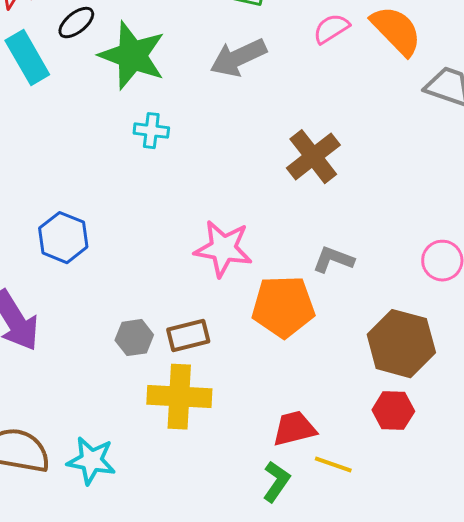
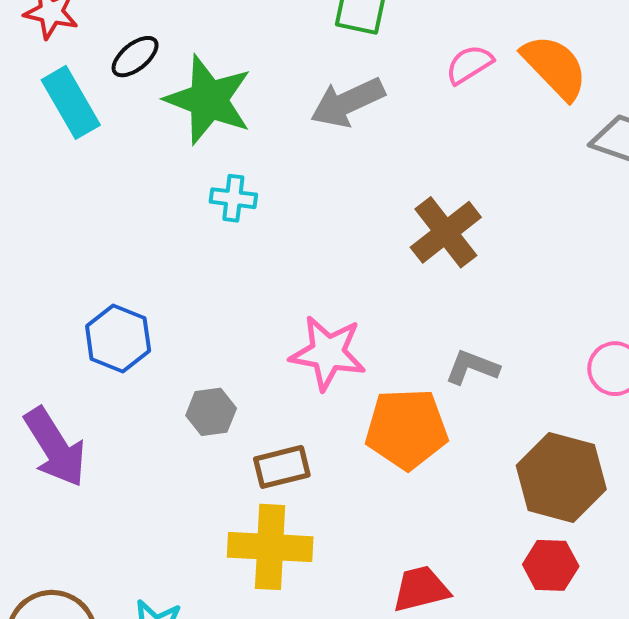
gray hexagon: (134, 338) -> (211, 412), moved

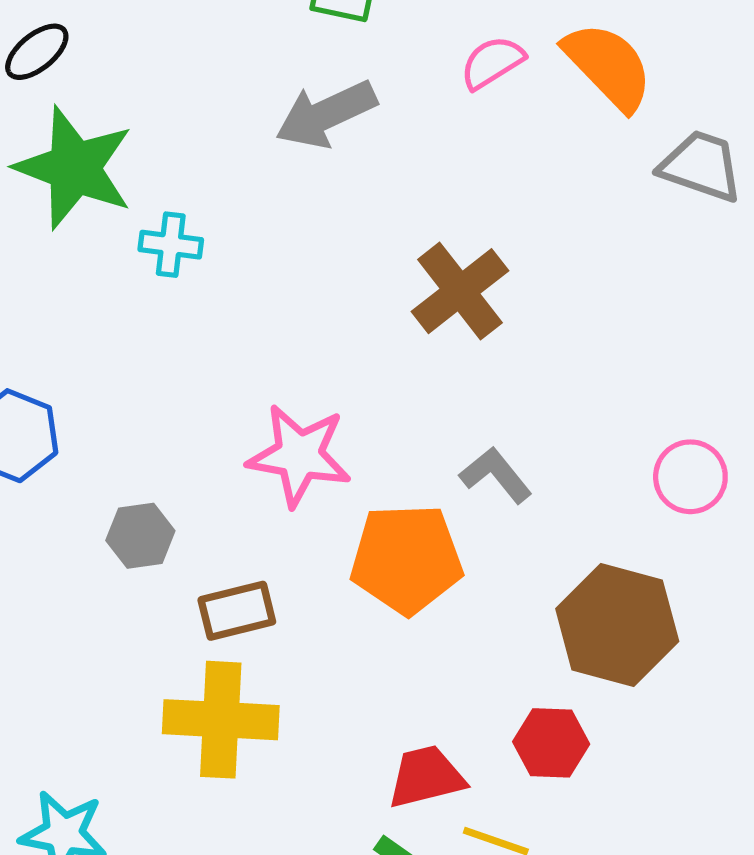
green star: (208, 100) -> (74, 168), moved
gray L-shape: (472, 367) -> (496, 475), turned 30
red hexagon: (551, 565) -> (551, 743), moved

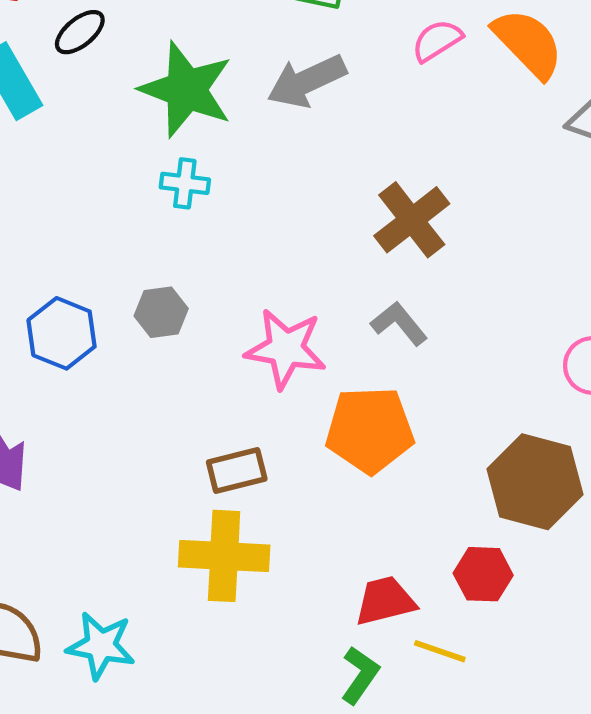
green star: (74, 168) -> (186, 90), moved
gray L-shape: (496, 475) -> (399, 323), moved
gray hexagon: (140, 536) -> (161, 312), moved

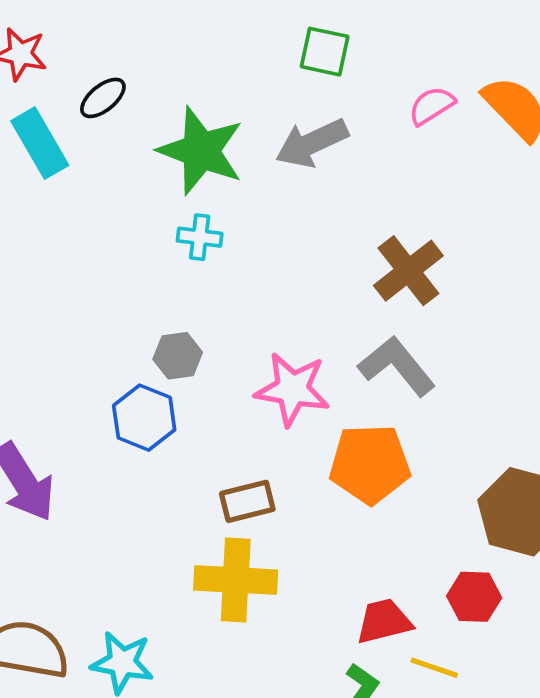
gray L-shape: (399, 323) -> (397, 366), size x1.5
blue hexagon: (62, 333) -> (144, 418), moved

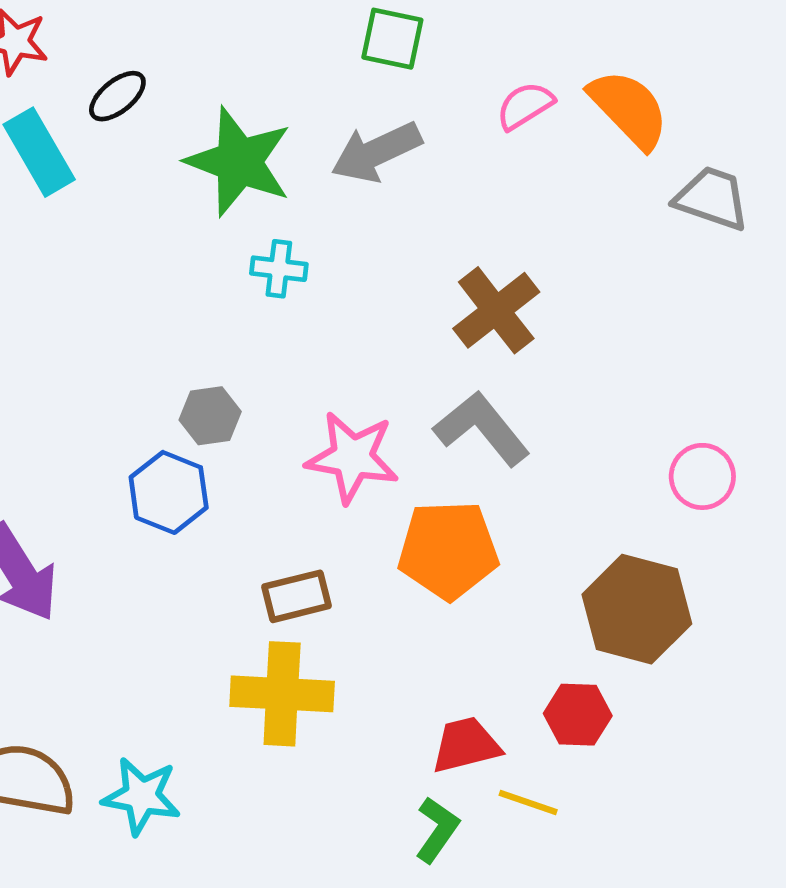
cyan cross: (200, 237) -> (279, 269), moved

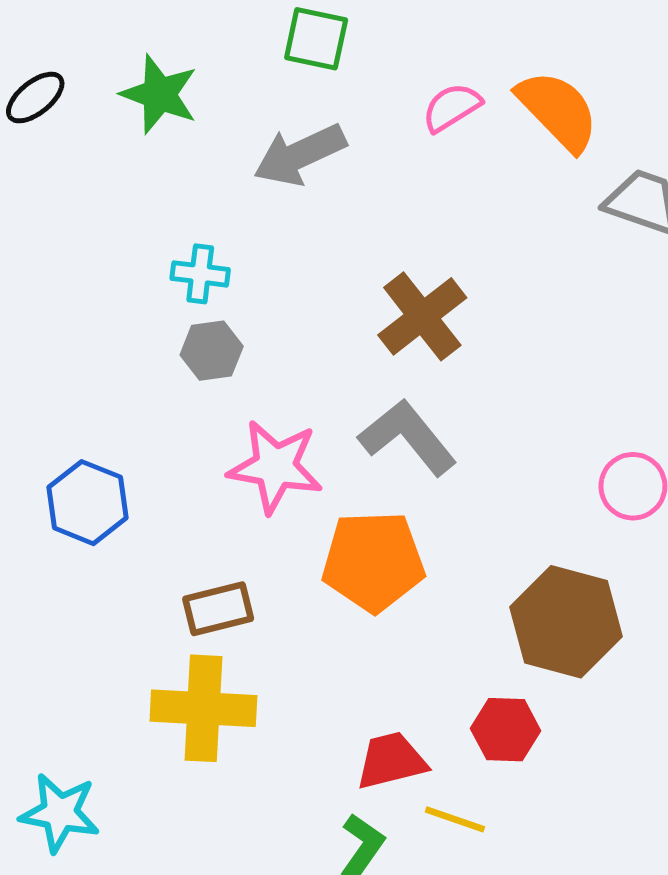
green star: (239, 162) -> (159, 94), moved, size x0.7
gray hexagon: (210, 416) -> (212, 351), moved

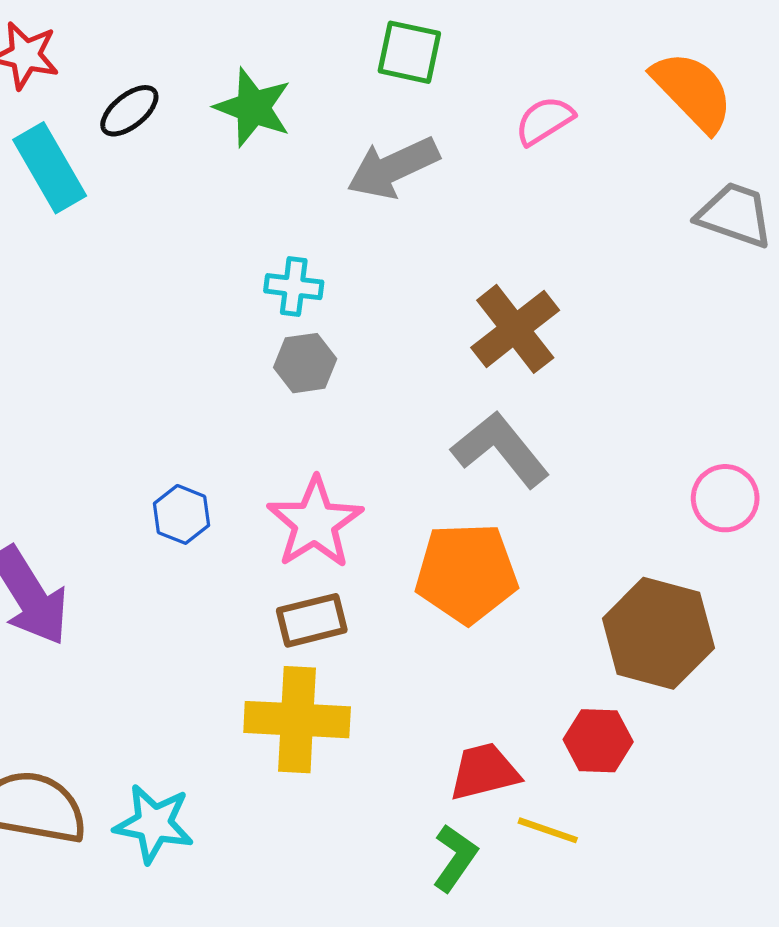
orange semicircle: (558, 111) -> (693, 91), moved
pink star: (275, 467) -> (315, 523), moved, turned 30
blue hexagon: (87, 503) -> (181, 514), size x0.7

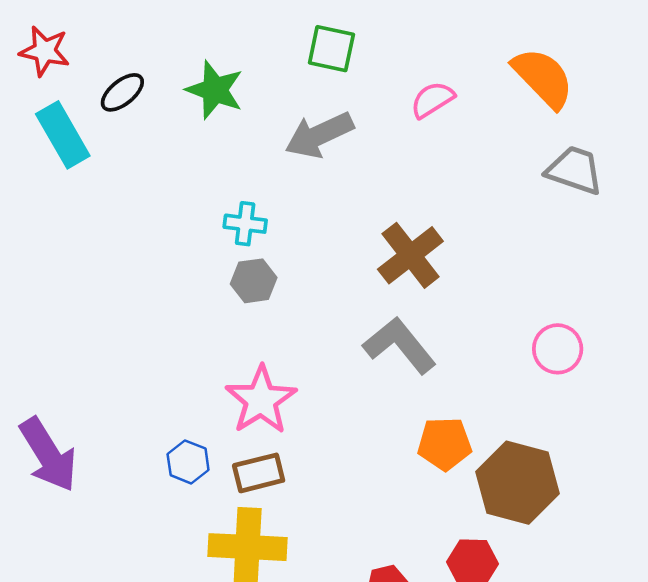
pink circle: (725, 498) -> (558, 349), moved
blue hexagon: (181, 514) -> (188, 462), moved
orange pentagon: (466, 573) -> (445, 444), moved, size x0.7

